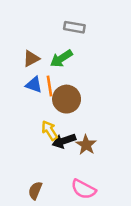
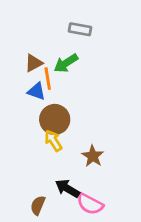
orange line: (50, 86) -> (48, 79), moved
brown circle: (67, 99) -> (55, 119), moved
black arrow: (64, 141) -> (67, 188), moved, turned 50

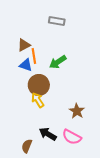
green arrow: (66, 63) -> (58, 62), moved
brown star: (93, 156) -> (77, 111), moved
pink semicircle: (90, 204) -> (72, 137), moved

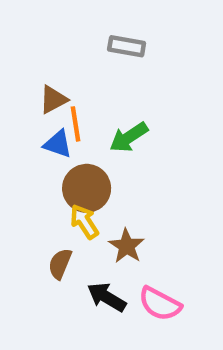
brown star: (77, 111) -> (127, 246), moved
brown semicircle: (27, 146) -> (60, 264), moved

